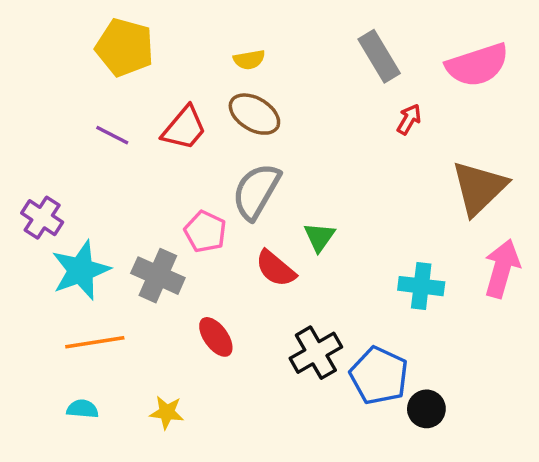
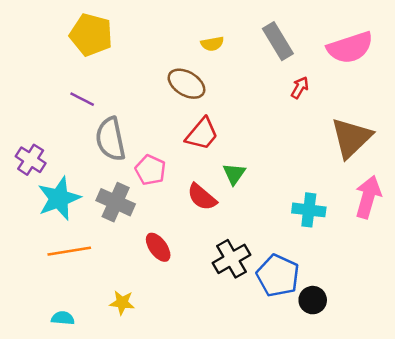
yellow semicircle: (249, 60) -> (212, 44), moved
red trapezoid: (184, 128) -> (202, 134), moved
gray semicircle: (256, 191) -> (110, 139), moved, turned -42
cyan semicircle: (82, 409) -> (63, 318), moved

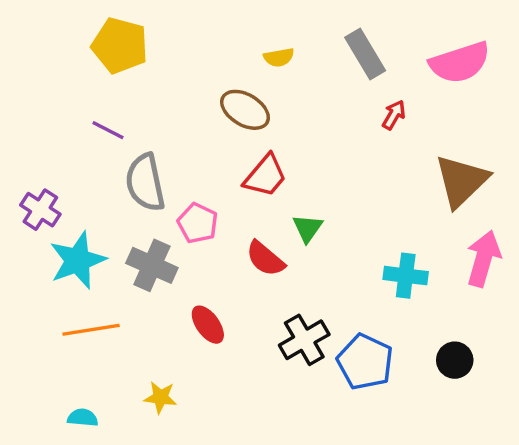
black circle: (313, 300) -> (455, 360), moved

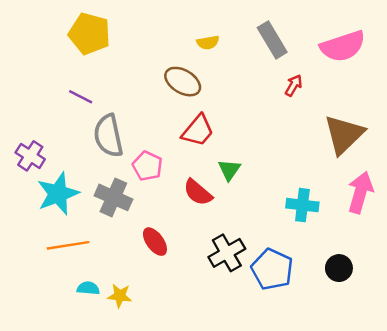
cyan semicircle: (83, 418) -> (88, 288), moved

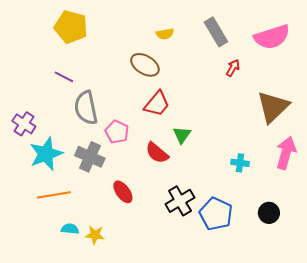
cyan cross: (302, 205) -> (240, 163), size x0.7

